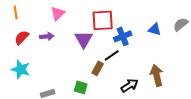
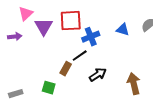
purple triangle: (84, 39) -> (44, 27), moved
brown arrow: (157, 75) -> (134, 84), moved
black arrow: (130, 85) -> (98, 75), moved

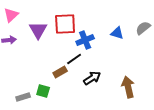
pink triangle: (26, 14) -> (11, 15), moved
brown rectangle: (66, 69) -> (60, 72), turned 32
gray rectangle: (16, 94) -> (23, 97), moved

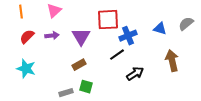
purple triangle: (38, 30) -> (81, 37), moved
brown rectangle: (60, 72) -> (79, 65), moved
brown arrow: (128, 87) -> (172, 61), moved

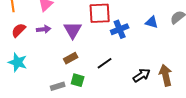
black line: (117, 55) -> (105, 63), moved
brown arrow: (172, 61) -> (166, 75), moved
black arrow: (135, 74) -> (142, 75), moved

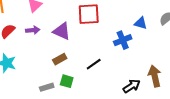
blue cross: (120, 29) -> (123, 40), moved
purple triangle: (73, 30) -> (62, 31), turned -36
black arrow: (142, 75) -> (132, 86), moved

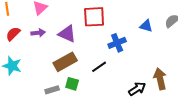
blue cross: (123, 40) -> (117, 43), moved
brown rectangle: (60, 59) -> (65, 62), size x1.6

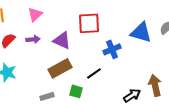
blue triangle: (146, 26) -> (141, 32), size x1.6
green square: (72, 84) -> (76, 91), moved

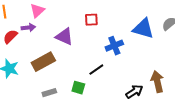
red square: (89, 23) -> (91, 20), size x0.6
purple arrow: (33, 39) -> (28, 28), moved
brown rectangle: (60, 68) -> (43, 62), moved

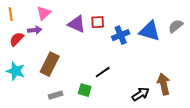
purple triangle: (64, 37) -> (77, 24), moved
blue cross: (114, 46) -> (121, 35), moved
brown rectangle: (43, 62) -> (50, 64), turned -35

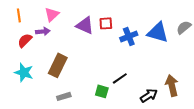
black line: (103, 72) -> (120, 78), moved
green square: (85, 90) -> (102, 91), moved

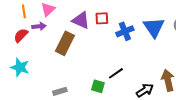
orange line: (19, 15) -> (24, 11), moved
blue triangle: (158, 32) -> (154, 27), turned 40
brown rectangle: (58, 65) -> (65, 43), moved

